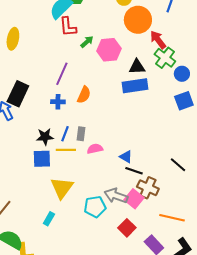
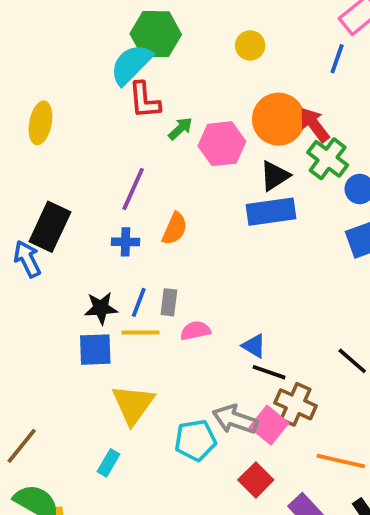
orange circle: (138, 20) -> (279, 119), moved
black triangle: (137, 67) -> (275, 176), turned -30

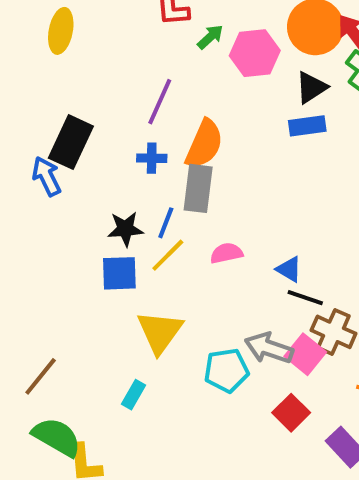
blue rectangle: (271, 212) -> (307, 126), size x0.7
orange semicircle: (175, 229) -> (204, 144), size x1.4
gray rectangle: (169, 302) -> (198, 188), moved, size x1.6
yellow line: (141, 333) -> (168, 255), turned -45

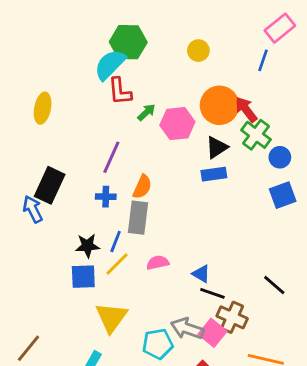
orange semicircle: (204, 144) -> (142, 187), size x0.7

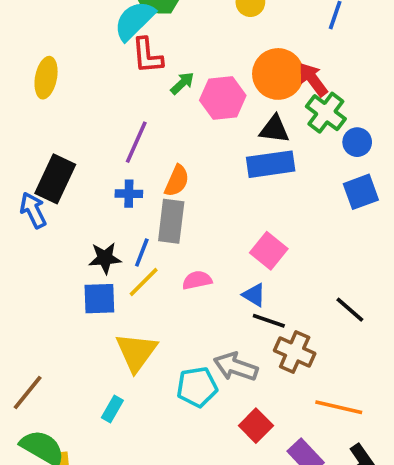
black triangle: (217, 147) -> (274, 129), turned 40
blue rectangle: (214, 174) -> (271, 164), size x1.4
pink square: (212, 333) -> (269, 251), moved

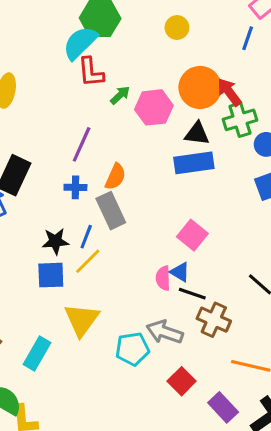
green cross: (326, 113) -> (240, 120), turned 36
gray rectangle: (171, 221) -> (111, 211), turned -32
pink semicircle: (197, 280) -> (163, 278), moved, turned -80
cyan rectangle: (112, 409) -> (37, 354), moved, size x1.5

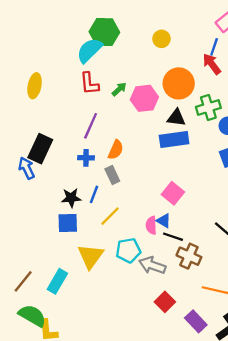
red L-shape: (91, 72) -> (89, 83), moved
red arrow: (229, 92) -> (212, 64), moved
gray rectangle: (111, 211) -> (112, 175), size x0.7
yellow line: (88, 261) -> (110, 216), moved
cyan pentagon: (132, 349) -> (128, 250), moved

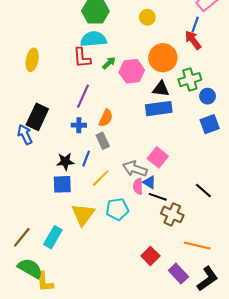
cyan semicircle: (89, 50) -> (93, 39), moved, turned 40
gray arrow: (152, 265) -> (135, 169), moved

